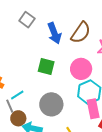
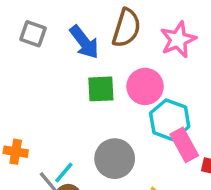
green square: (46, 66) -> (101, 89), moved
cyan line: (17, 95) -> (64, 173), moved

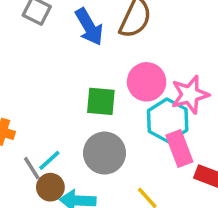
pink star: (178, 40) -> (190, 95), moved
green square: (101, 89) -> (101, 101), moved

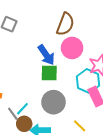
blue arrow: (89, 27) -> (46, 55), moved
pink circle: (147, 82) -> (72, 48), moved

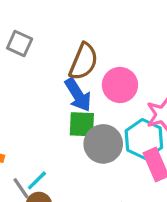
brown semicircle: (65, 24) -> (84, 62), moved
gray circle: (53, 102) -> (103, 144), moved

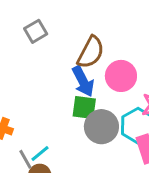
gray square: (20, 43) -> (36, 31), turned 30

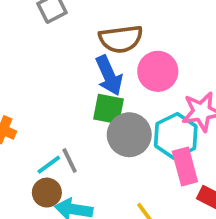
brown semicircle: (91, 52) -> (121, 39), turned 52
gray line: (25, 159) -> (70, 161), moved

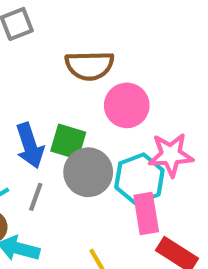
blue arrow: (109, 75) -> (30, 146), moved
gray line: (70, 161) -> (36, 197), moved, turned 40

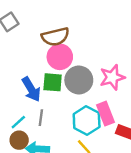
pink circle: (127, 105) -> (60, 57), moved
gray circle: (88, 172) -> (79, 80), moved
cyan hexagon: (139, 179) -> (87, 120), moved

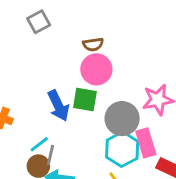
brown semicircle: (55, 37) -> (93, 44), size x0.6
gray circle: (79, 80) -> (122, 119), moved
gray line: (41, 118) -> (51, 155), moved

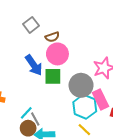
gray square: (39, 22) -> (31, 25), moved
blue arrow: (58, 106) -> (34, 65), moved
gray line: (51, 155) -> (35, 119), turned -32

